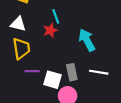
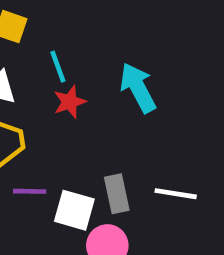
cyan line: (56, 16) -> (58, 67), moved
cyan arrow: (87, 40) -> (138, 88), moved

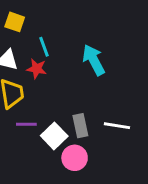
red star: (70, 102) -> (37, 69), moved, turned 30
white square: (74, 210) -> (54, 136), turned 30

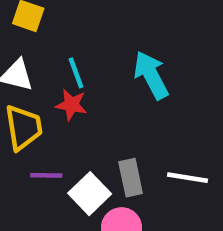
cyan line: (44, 47) -> (76, 73), moved
red star: (37, 69) -> (71, 105), moved

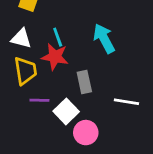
red star: (71, 105) -> (55, 57), size x1.4
gray rectangle: (131, 178) -> (84, 82), moved

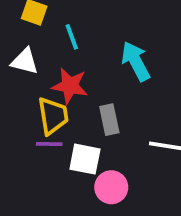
cyan line: (58, 37) -> (72, 37), moved
yellow trapezoid: (25, 71) -> (53, 116), moved
white square: (66, 111) -> (85, 159), turned -35

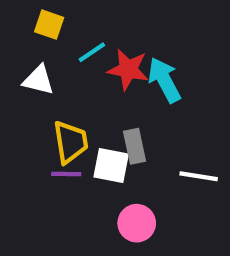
cyan line: (72, 37) -> (92, 52), turned 76
red star: (70, 86) -> (128, 69), moved
white square: (85, 159) -> (111, 166), moved

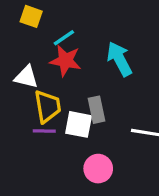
red star: (128, 69) -> (65, 61), moved
white triangle: (38, 80) -> (26, 77), moved

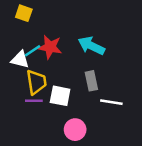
cyan line: (64, 38) -> (33, 51), moved
cyan arrow: (119, 59) -> (91, 46), turned -36
gray rectangle: (97, 110) -> (91, 81), moved

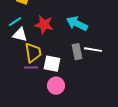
cyan line: (33, 51) -> (15, 22), moved
white line: (111, 102) -> (93, 50), moved
pink circle: (75, 130) -> (56, 86), moved

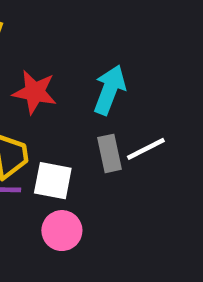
cyan arrow: (77, 24) -> (110, 90), turned 85
white line: (93, 50) -> (146, 149), turned -36

